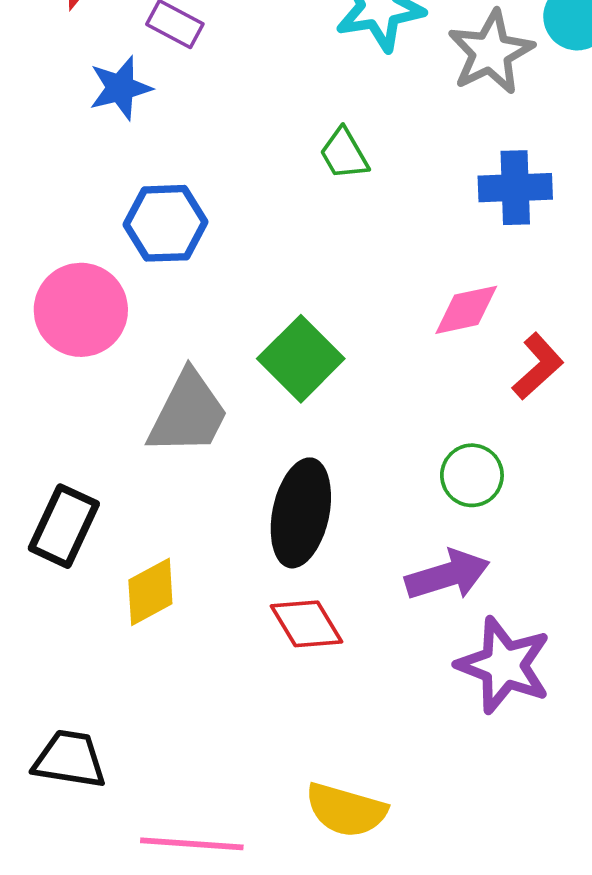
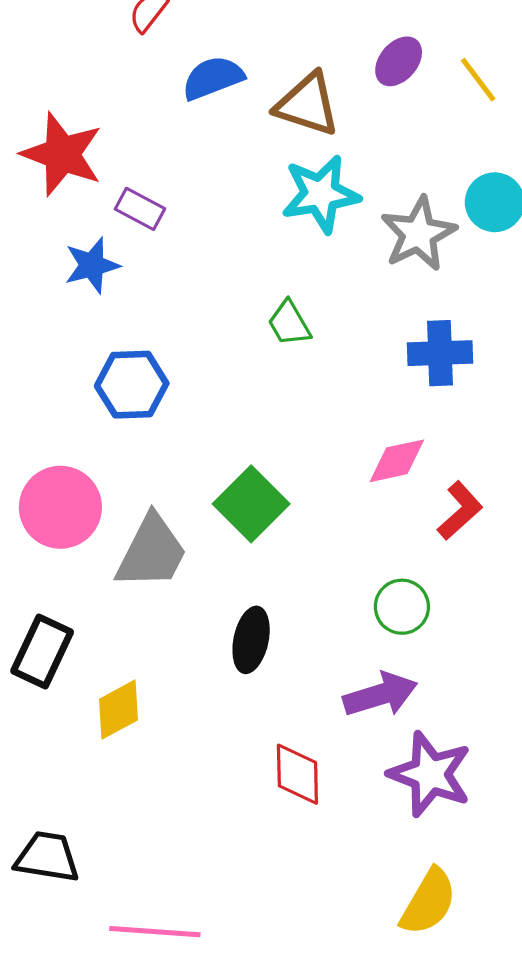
pink circle: (81, 310) -> (60, 507), moved
black ellipse: (301, 513) -> (251, 640), size x0.7
red diamond: (306, 624) -> (297, 774), moved, turned 30
yellow semicircle: (346, 810) -> (428, 902), moved, turned -76

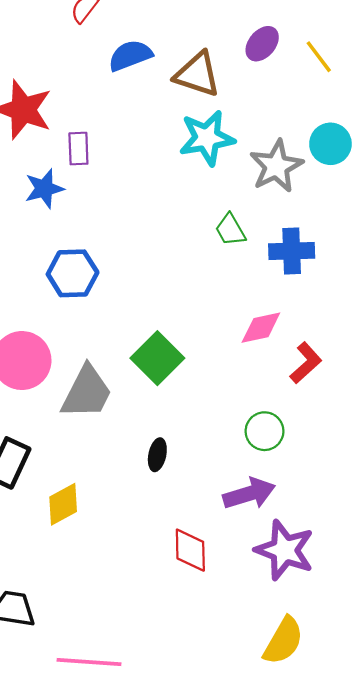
purple rectangle: (140, 209) -> (78, 149), turned 60
green trapezoid: (289, 323) -> (230, 230), moved
black ellipse: (251, 640) -> (157, 455), size x0.7

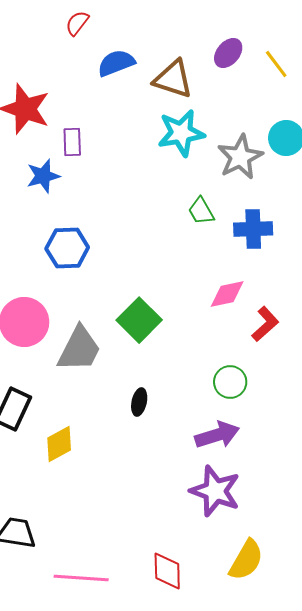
red diamond: (190, 550) -> (167, 571), moved
purple star: (285, 550) -> (215, 491), moved

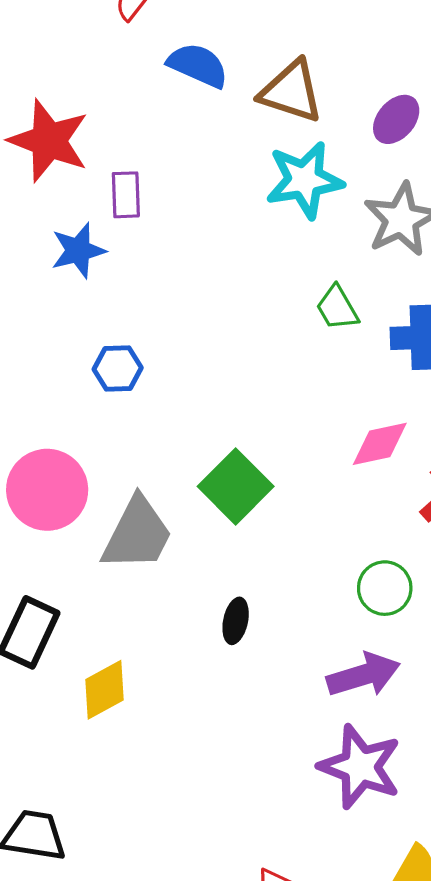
purple ellipse: (228, 53) -> (396, 119), moved
blue semicircle: (116, 63) -> (198, 65), turned 45
blue hexagon: (67, 248) -> (118, 368), size x0.7

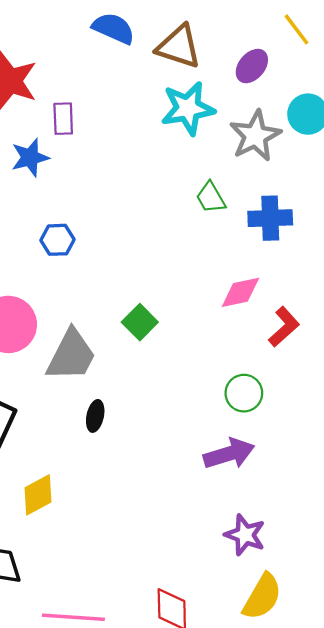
green square: (236, 486) -> (140, 322), size x0.7
black ellipse: (236, 621) -> (95, 416), moved
yellow diamond: (104, 690) -> (38, 495), moved
purple star: (360, 767) -> (245, 535), moved, size x0.7

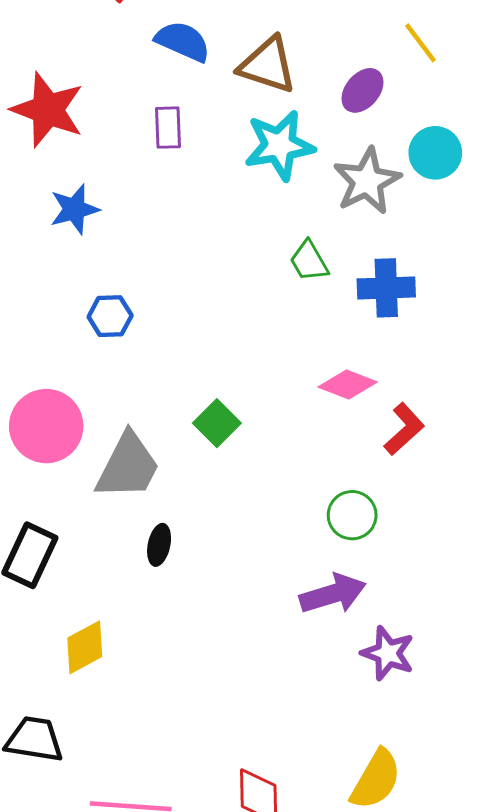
purple rectangle: (63, 119) -> (168, 128), moved
pink diamond: (240, 292) -> (348, 384), turned 33
purple star: (245, 535) -> (388, 653), moved

